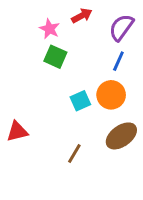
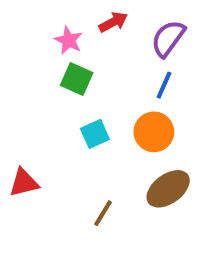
cyan square: (80, 101) -> (95, 134), moved

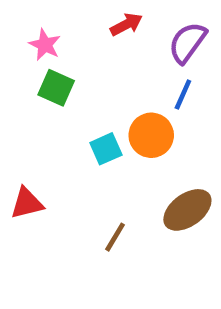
pink star: (69, 40) -> (45, 45), moved
green square: (77, 79) -> (56, 88), moved
orange circle: (154, 132) -> (151, 135), moved

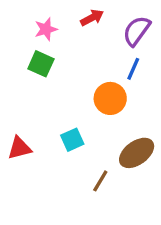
pink star: (45, 45) -> (46, 29), moved, turned 30
cyan square: (106, 149) -> (72, 140), moved
brown line: (115, 237) -> (100, 181), moved

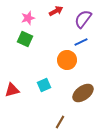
blue line: (133, 69) -> (81, 42), turned 40
brown line: (100, 181) -> (60, 122), moved

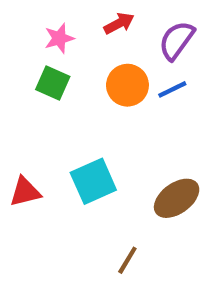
orange circle: (67, 60) -> (127, 85), moved
cyan square: (44, 85) -> (93, 181), size x1.5

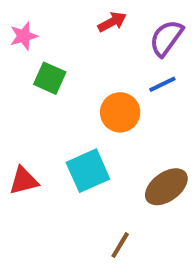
pink star: (59, 38) -> (24, 36), moved
orange circle: (127, 85) -> (120, 112), moved

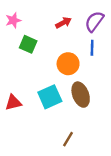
red arrow: (112, 22) -> (63, 23), moved
blue line: (162, 84) -> (92, 48), turned -63
brown ellipse: (166, 187) -> (81, 95), moved, turned -75

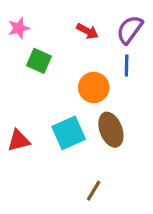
red arrow: (63, 23) -> (87, 31), turned 56

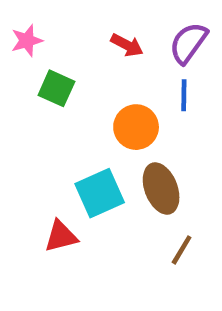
red triangle: (19, 141) -> (61, 236), moved
brown line: (94, 191) -> (182, 250), moved

